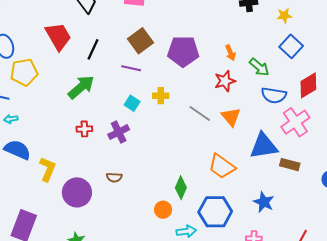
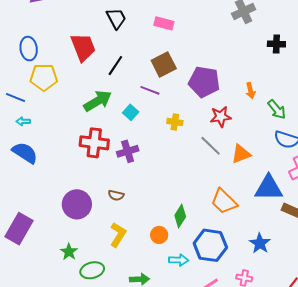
red star: (225, 81) -> (221, 117), moved
cyan square: (132, 103) -> (131, 112), moved
orange triangle: (231, 117) -> (241, 154), turned 40
red cross: (84, 129) -> (94, 143), size x1.8
yellow L-shape: (48, 169) -> (118, 235), moved

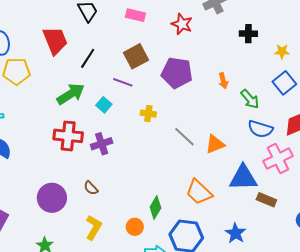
red star: (221, 117) -> (182, 24), moved, turned 30
brown semicircle: (116, 195) -> (91, 188), turned 35

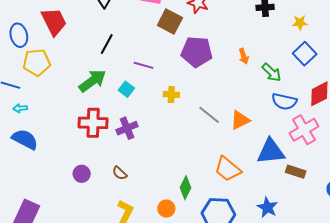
red trapezoid: (55, 40) -> (54, 22), moved
brown square: (136, 56) -> (170, 22), moved, turned -30
purple circle: (52, 198) -> (82, 174), moved, size x0.6

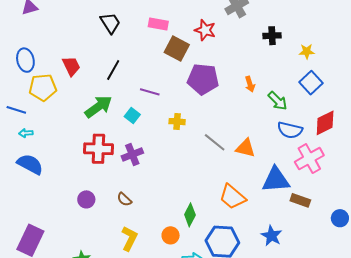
red trapezoid: (54, 22) -> (71, 66), moved, size x0.7
orange triangle: (240, 120) -> (246, 148), turned 40

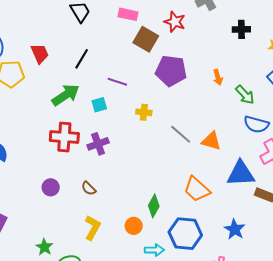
cyan square: (132, 115) -> (99, 105), turned 35

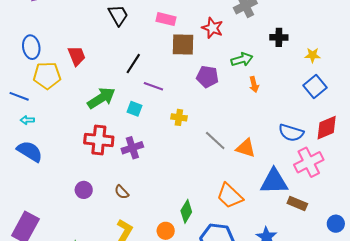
brown square: (146, 39) -> (183, 45), turned -30
black line: (82, 59) -> (133, 64), moved
purple pentagon: (171, 71) -> (207, 77), size x0.7
green arrow: (245, 95) -> (242, 59), moved, turned -65
cyan square: (99, 105) -> (135, 109), turned 35

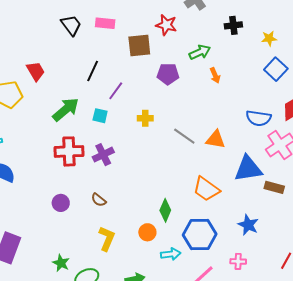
pink rectangle: (166, 19) -> (105, 23), moved
purple line: (153, 86) -> (116, 91), turned -66

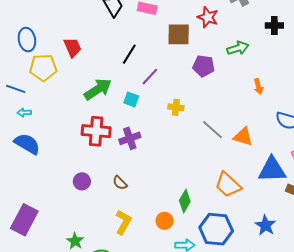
orange arrow: (215, 75) -> (258, 87), moved

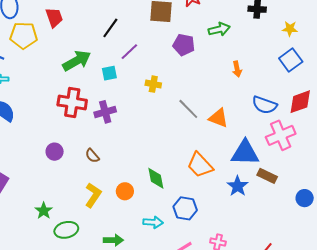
cyan square: (131, 99) -> (109, 73), turned -35
green diamond: (185, 201) -> (156, 178), turned -45
orange circle: (165, 221) -> (125, 191), moved
blue star: (265, 225) -> (238, 186), moved
blue hexagon: (216, 229) -> (185, 208), size x0.7

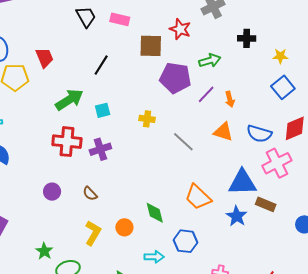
purple pentagon: (184, 45) -> (175, 78), size x1.4
purple line: (129, 52) -> (206, 94), moved
orange triangle: (218, 118) -> (223, 132), moved

